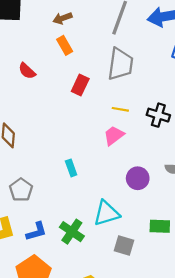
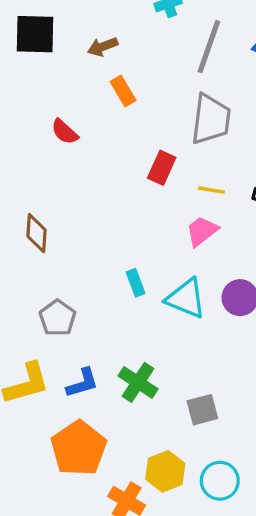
brown arrow: (63, 18) -> (103, 47), moved
red rectangle: (80, 85) -> (162, 168), moved
cyan triangle: (106, 213) -> (186, 298), moved, turned 40
gray square: (124, 246) -> (202, 410), moved, turned -30

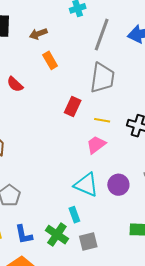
cyan rectangle: (136, 283) -> (74, 215), moved
blue L-shape: (82, 383) -> (24, 235), turned 95
gray square: (202, 410) -> (88, 241), moved

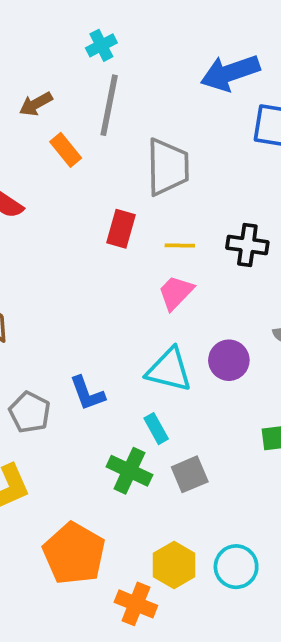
gray line: (102, 35) -> (109, 105), moved
blue L-shape: (24, 235) -> (87, 393), moved

